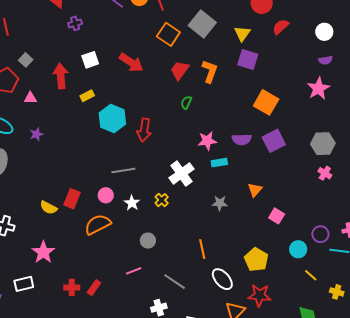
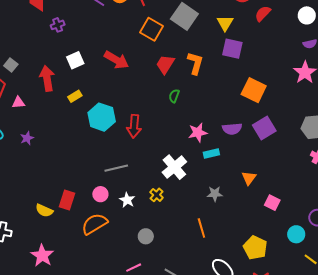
orange line: (202, 249) -> (201, 228), moved

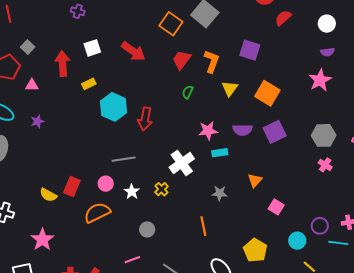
yellow triangle: (225, 23) -> (230, 88), moved
purple cross: (58, 25) -> (78, 11), turned 32

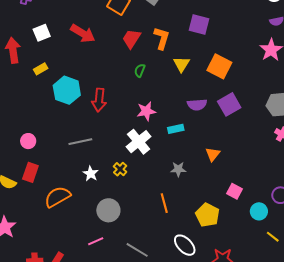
pink star: (208, 131) -> (146, 111), moved
pink circle: (106, 184) -> (28, 141), moved
pink square: (276, 207) -> (235, 191), moved
gray circle: (147, 229) -> (108, 210), size x1.5
yellow pentagon: (255, 250) -> (207, 215), moved

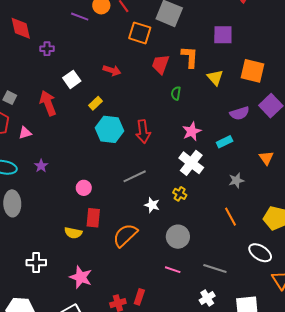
red arrow: (83, 33) -> (112, 70), size x0.7
yellow rectangle: (41, 69) -> (96, 103), moved
pink line: (96, 241) -> (173, 270), turned 56

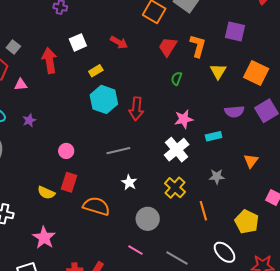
yellow cross: (180, 194) -> (175, 188), moved, size x1.5
orange semicircle: (125, 235) -> (96, 206), turned 48

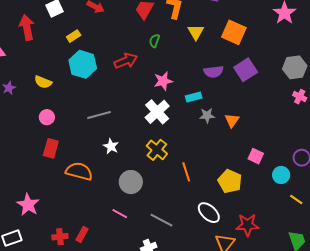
red arrow: (136, 109) -> (126, 61), moved, turned -115
gray star: (217, 177) -> (207, 115), moved
yellow semicircle: (46, 193) -> (43, 82), moved

